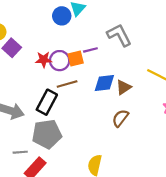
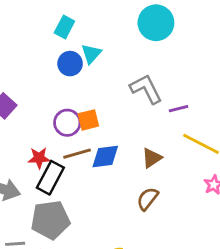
purple line: (90, 50) -> (178, 109), moved
red star: (44, 60) -> (39, 158), moved
blue diamond: (104, 83) -> (105, 157), moved

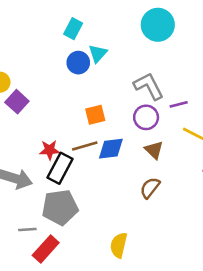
purple circle: (67, 123) -> (146, 117), moved
brown triangle: (152, 158) -> (154, 150), turned -42

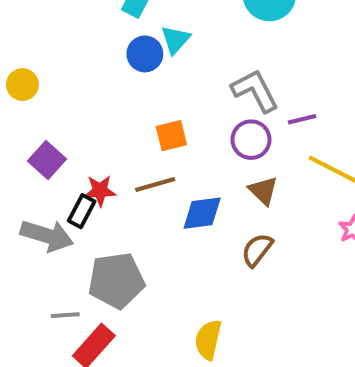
purple square: (17, 102) -> (47, 160), moved
blue diamond: (111, 149) -> (202, 213), moved
black rectangle: (60, 168) -> (82, 211), moved, size x0.7

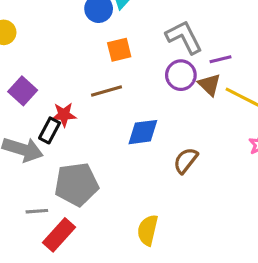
orange square: (171, 136) -> (119, 50), moved
brown line: (155, 185) -> (107, 91), moved
brown triangle: (263, 191) -> (209, 85), moved

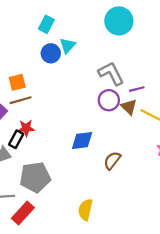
orange square: (119, 50) -> (17, 82), moved
brown line: (107, 91) -> (21, 100), moved

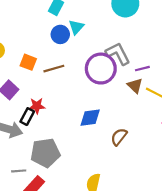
orange square: (17, 82) -> (28, 62), turned 35
brown line: (21, 100) -> (54, 69), moved
purple circle: (109, 100) -> (101, 69), moved, size x1.5

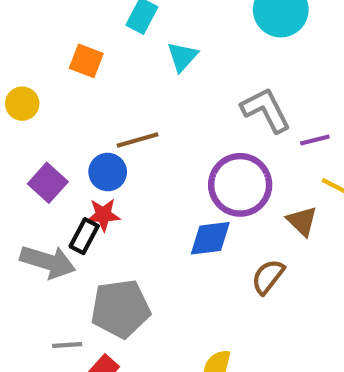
blue circle: (60, 34) -> (108, 172), moved
orange square: (28, 62) -> (86, 61), moved
purple circle: (101, 69) -> (240, 185), moved
brown triangle: (135, 86) -> (302, 221), moved

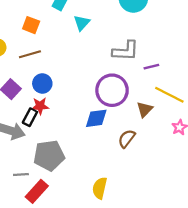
gray L-shape: (266, 110) -> (126, 51), turned 120
brown line: (138, 140) -> (30, 54), moved
brown triangle: (302, 221) -> (145, 109), turned 30

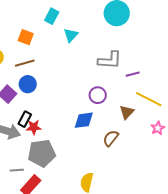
blue circle: (42, 83) -> (28, 84), moved
purple circle: (112, 90) -> (98, 95), size x0.6
red star: (40, 106) -> (34, 127), moved

